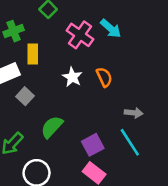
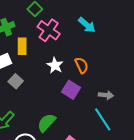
pink cross: (80, 35) -> (49, 30), moved
green semicircle: (52, 127) -> (47, 123), moved
purple square: (93, 145) -> (71, 90), moved, turned -30

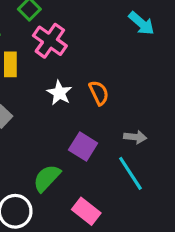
cyan arrow: (87, 25) -> (141, 23), moved
purple square: (71, 90) -> (83, 147), moved

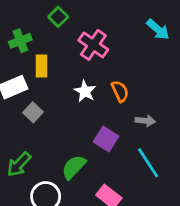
pink cross: (50, 41) -> (93, 45), moved
gray arrow: (135, 137) -> (145, 121), moved

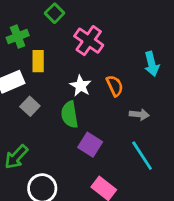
cyan arrow: (158, 29) -> (152, 64), moved, turned 35
purple square: (106, 139) -> (90, 145), moved
green semicircle: (74, 167) -> (70, 114), moved, turned -52

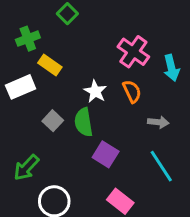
pink cross: (89, 41) -> (133, 52), moved
yellow rectangle: (38, 61) -> (50, 65), turned -55
gray square: (30, 106) -> (53, 121), moved

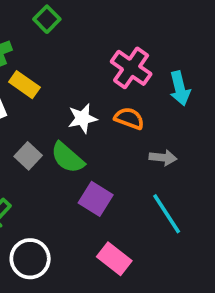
white star: (95, 91) -> (82, 118), turned 30
orange semicircle: (132, 91) -> (129, 118), turned -45
green semicircle: (84, 122) -> (67, 158), turned -40

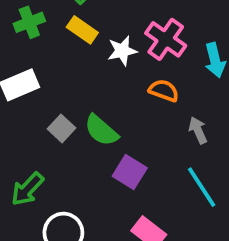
yellow rectangle: (24, 85) -> (82, 30), moved
white star: (82, 118) -> (122, 51), moved
gray arrow: (163, 158) -> (198, 130), turned -120

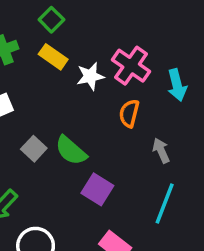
orange semicircle: (164, 91) -> (129, 113), turned -96
cyan line: (202, 187) -> (165, 204), turned 54

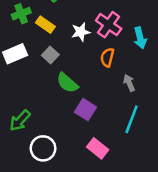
yellow rectangle: (53, 57) -> (45, 25), moved
gray square: (34, 149) -> (50, 55), moved

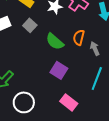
orange semicircle: (107, 57) -> (79, 37), moved
green semicircle: (67, 83) -> (55, 41), moved

